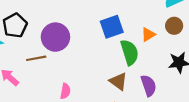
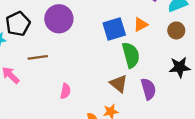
orange triangle: (148, 35) -> (141, 25), moved
purple circle: (55, 37) -> (59, 19), moved

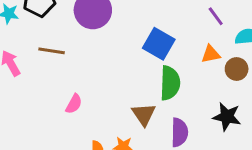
orange triangle: (141, 25) -> (211, 54), moved
blue square: (114, 29) -> (159, 44), turned 30

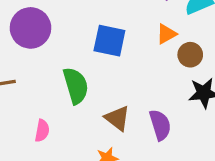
brown circle: (237, 69) -> (190, 55), moved
green semicircle: (170, 83) -> (76, 86), moved

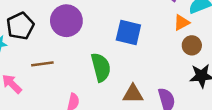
orange triangle: (166, 34) -> (182, 23), moved
brown triangle: (117, 118) -> (133, 94), turned -40

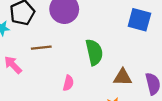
blue square: (128, 32) -> (139, 20), moved

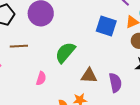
green semicircle: (94, 52) -> (65, 52), turned -130

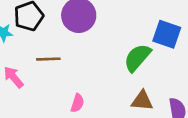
green semicircle: (65, 52) -> (137, 58), moved

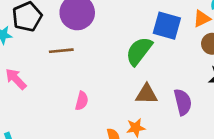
brown line: (48, 59) -> (61, 51), moved

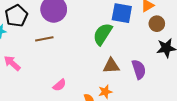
pink semicircle: (82, 101) -> (60, 85), moved, turned 40

